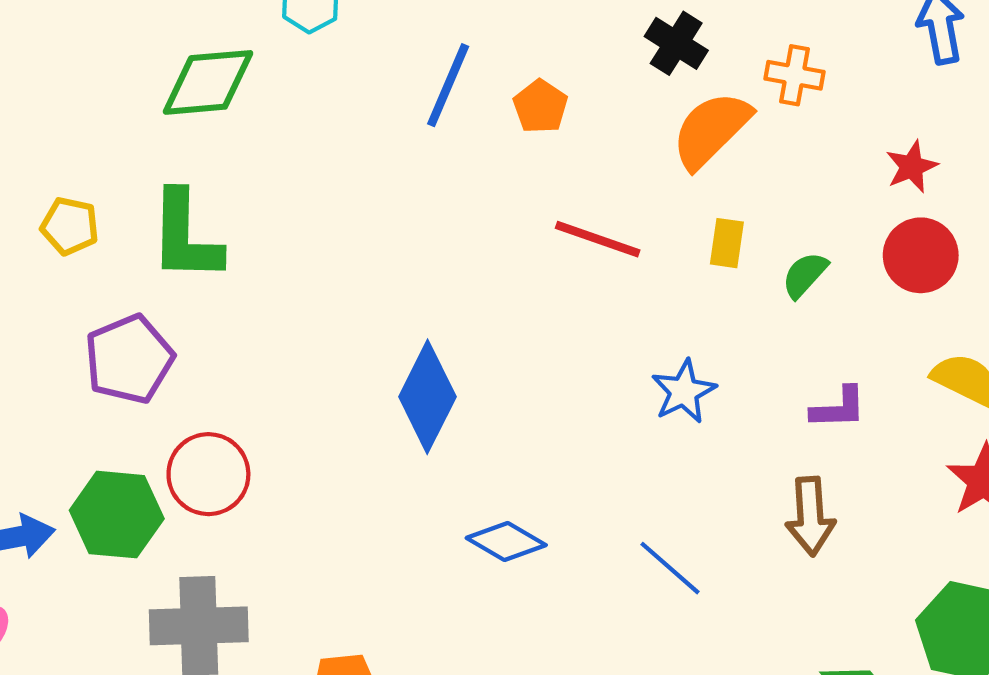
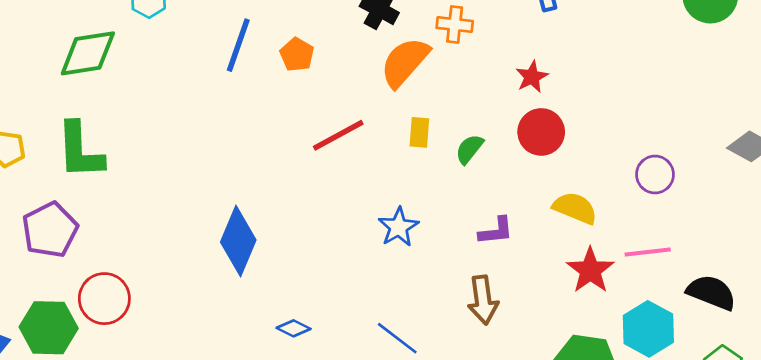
red line: (598, 239) -> (338, 135), turned -44
blue diamond: (506, 542) -> (294, 328), size x0.7

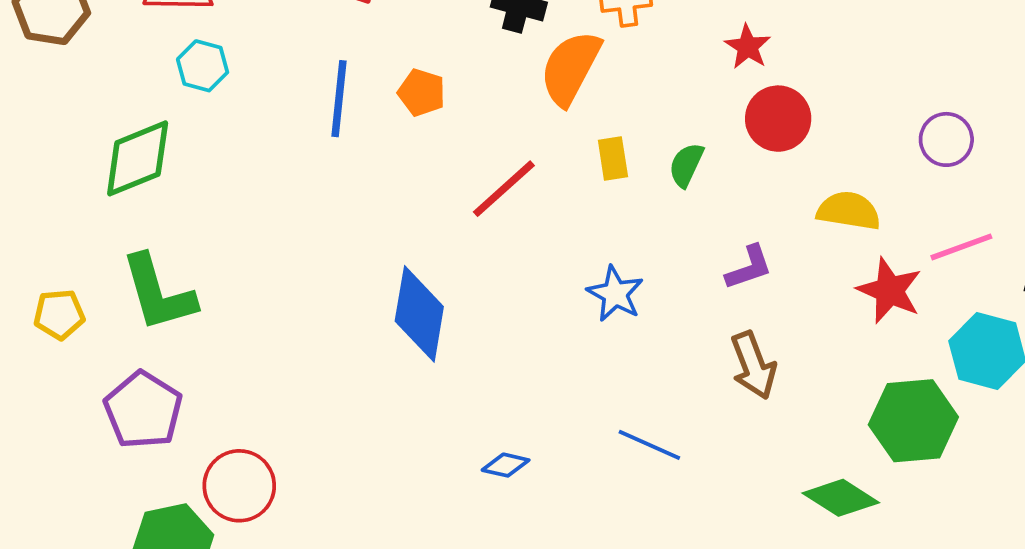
blue diamond: (238, 241) -> (419, 314), moved

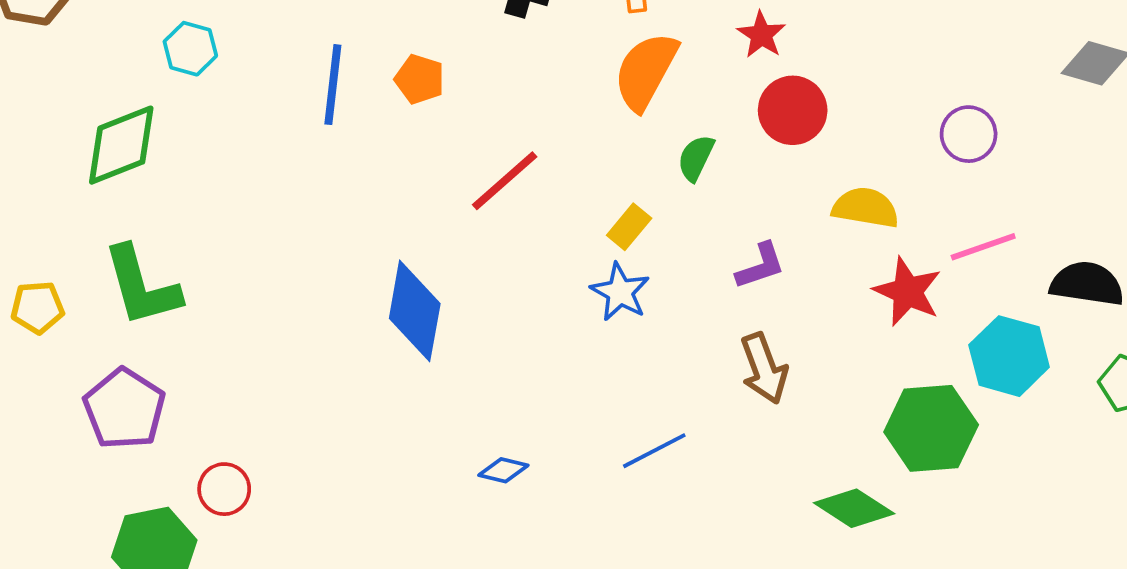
orange semicircle: (570, 68) -> (646, 71), moved
yellow rectangle: (613, 158) -> (629, 227), moved, turned 48
blue line: (649, 445) -> (654, 451), turned -52
red circle: (239, 486) -> (224, 489), size x0.7

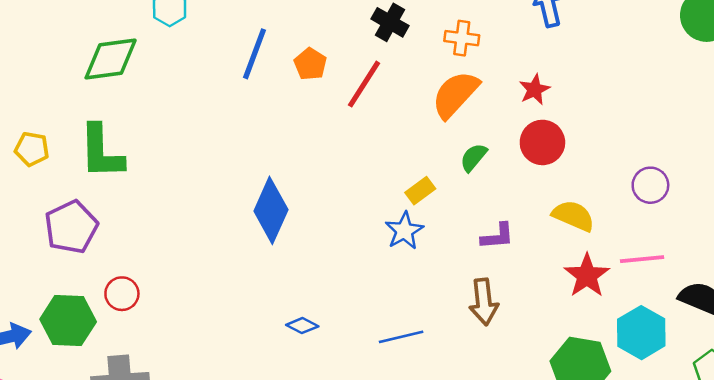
red line: (505, 181) -> (364, 84), moved, turned -30

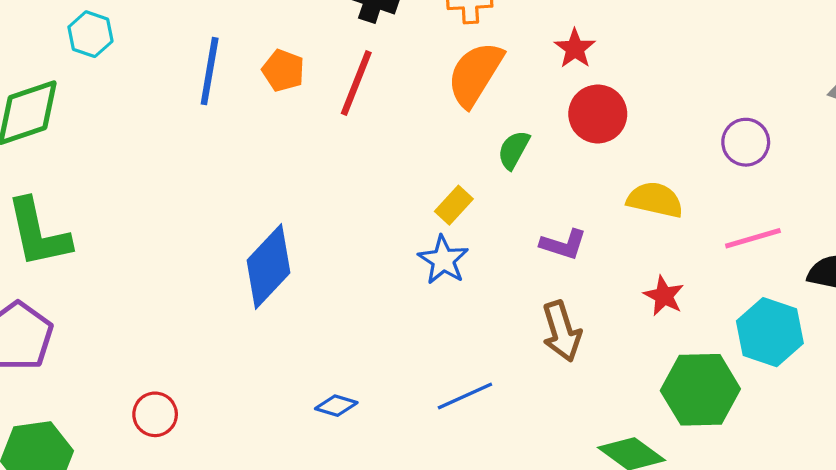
blue diamond: (271, 210) -> (268, 267), turned 30
purple L-shape: (498, 236) -> (563, 244), turned 33
red star: (587, 276) -> (664, 296), moved, size x0.7
red circle: (122, 294) -> (155, 414), moved

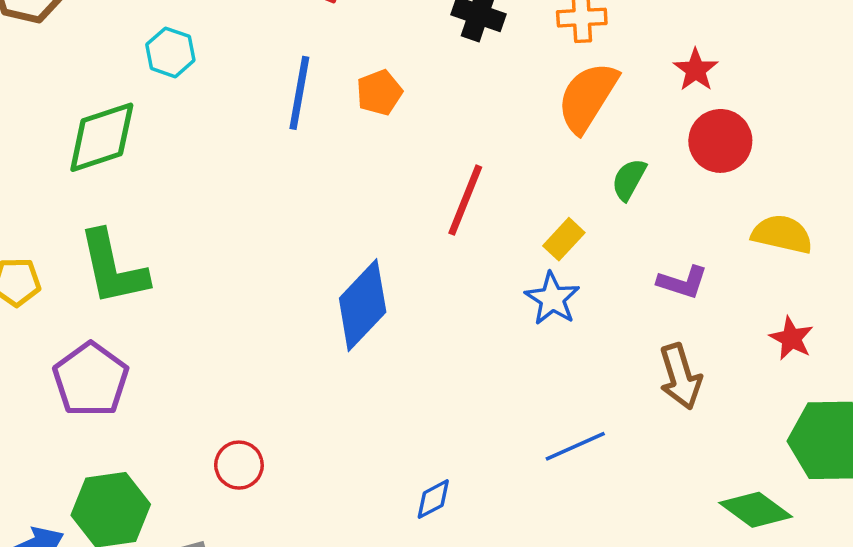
orange pentagon: (283, 70) -> (379, 93), turned 30
red line: (356, 83) -> (465, 200), moved
blue diamond: (336, 406) -> (433, 499), moved, turned -45

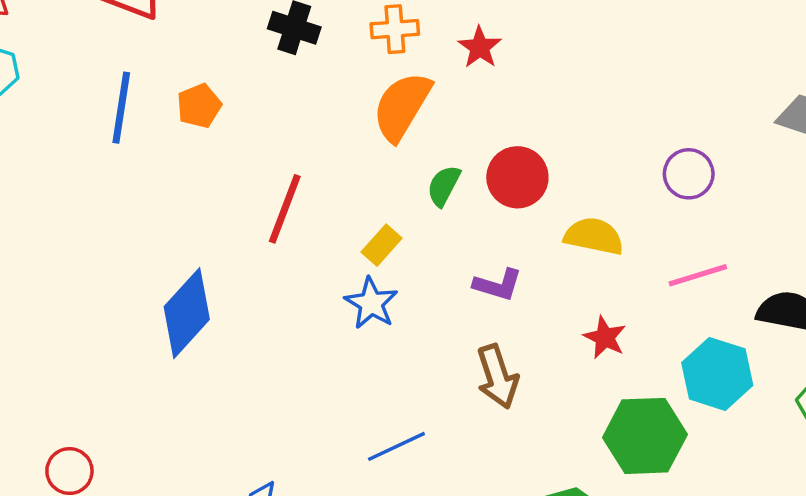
red star: (696, 70) -> (480, 47), moved
red circle: (720, 141) -> (517, 177), moved

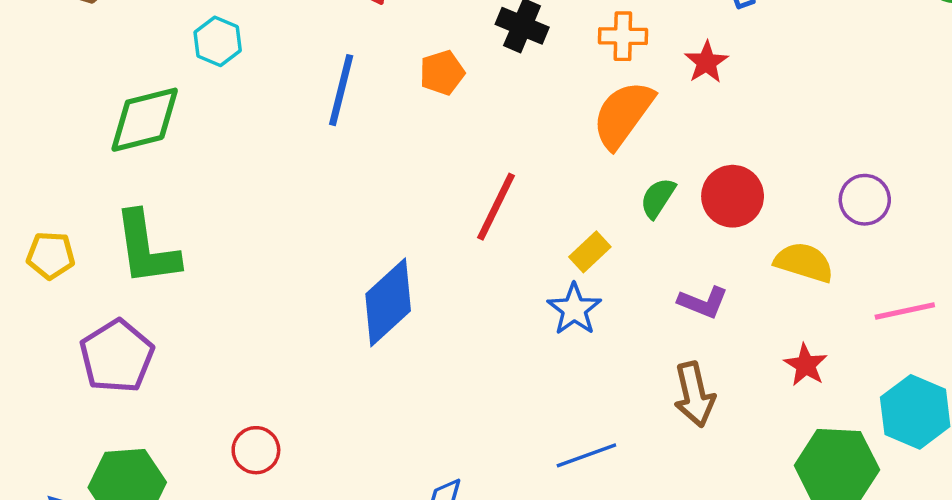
orange pentagon: (199, 106) -> (442, 73), moved
purple circle: (689, 174) -> (865, 200), moved

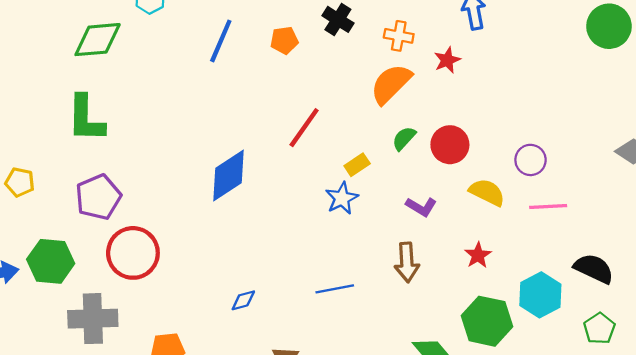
yellow pentagon: (51, 255) -> (20, 182), moved
pink line: (905, 311) -> (548, 207), moved
purple pentagon: (117, 356) -> (98, 197), moved
red circle: (256, 450) -> (133, 253), size x1.8

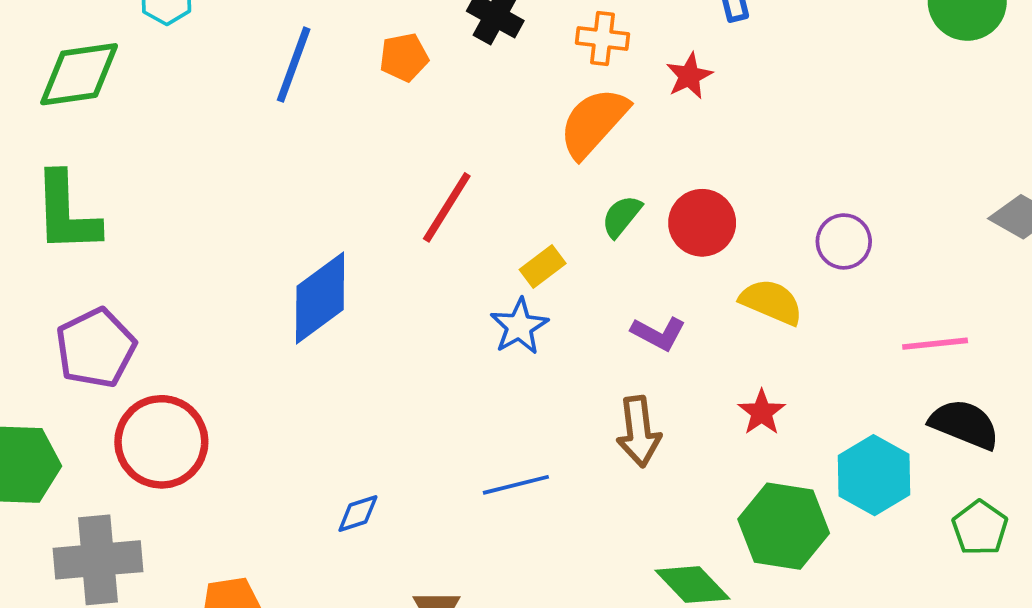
pink line: (548, 207) -> (935, 344), moved

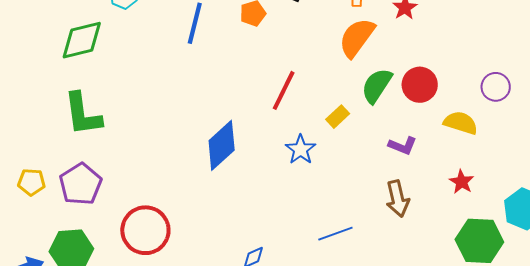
green semicircle: (622, 216) -> (377, 86), size x1.5
blue star: (519, 326) -> (301, 150), moved
purple pentagon: (96, 348) -> (81, 184), moved

